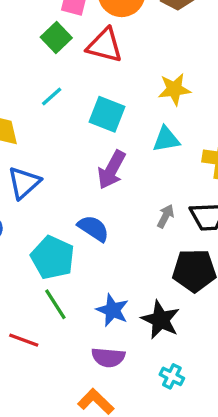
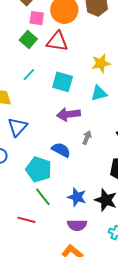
purple arrow: (112, 170) -> (68, 114), turned 60
gray arrow: (166, 216) -> (87, 138), moved

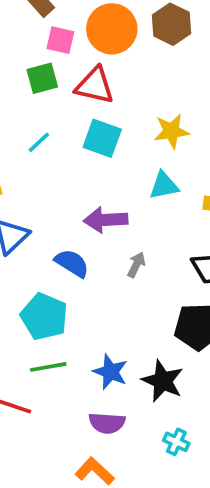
green square: (28, 40) -> (42, 78), turned 30
cyan square: (63, 82) -> (102, 138), moved
blue semicircle: (61, 150) -> (72, 263), moved
green line: (43, 197) -> (48, 367), turned -66

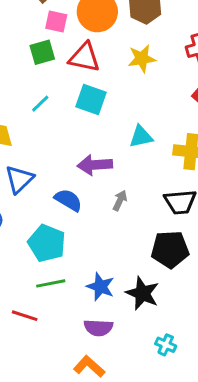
yellow star: (171, 131) -> (142, 59), moved
cyan cross: (176, 442) -> (166, 345), moved

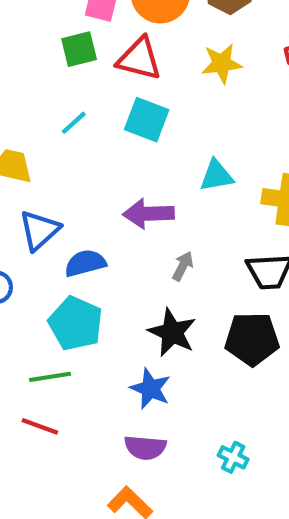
blue semicircle: (68, 200) -> (85, 263), moved, turned -48
green line: (51, 283) -> (50, 377), moved
black star: (142, 293) -> (172, 332), moved
cyan cross: (166, 345) -> (233, 457), moved

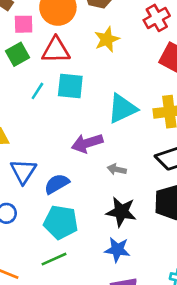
cyan line: (74, 123) -> (37, 91), moved
cyan triangle: (216, 176) -> (122, 109), size x1.4
gray arrow: (183, 266) -> (117, 169), turned -90

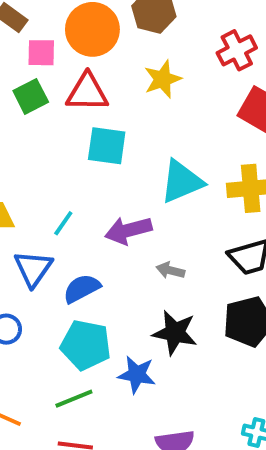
cyan line: (37, 91) -> (63, 223), moved
blue star: (117, 250) -> (137, 375), moved

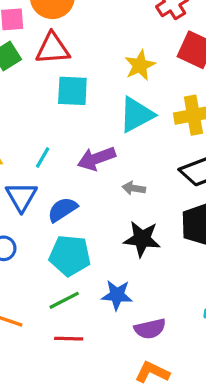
yellow star: (163, 79) -> (140, 65), moved
blue star: (137, 375) -> (117, 295), moved

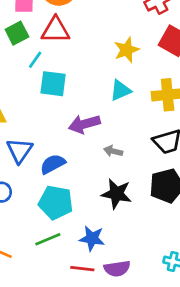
cyan square: (72, 91) -> (53, 84), moved
cyan triangle: (136, 115) -> (120, 90), size x0.7
cyan line: (43, 157) -> (35, 60), moved
red line: (69, 339) -> (82, 269), moved

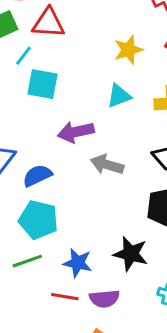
gray arrow: (113, 151) -> (107, 165), size x1.5
black star: (117, 194) -> (131, 254), moved

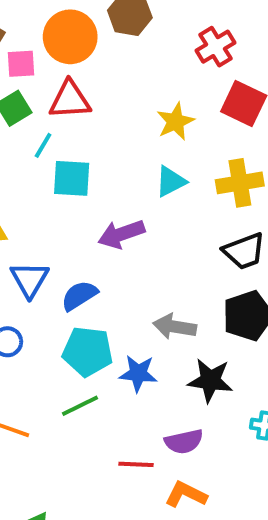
gray arrow: (107, 165) -> (175, 327), moved
blue star: (78, 263) -> (138, 373), moved
red line: (65, 297) -> (136, 464), moved

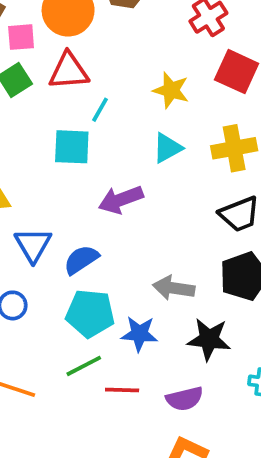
yellow star: (175, 122) -> (171, 90), turned -30
cyan line: (43, 145) -> (100, 110), moved
red line: (136, 464) -> (122, 390), moved

